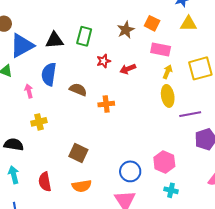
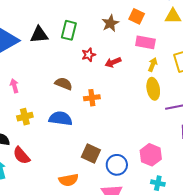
blue semicircle: (49, 74) -> (61, 118), moved, turned 90
brown square: (78, 153) -> (91, 153), moved
red semicircle: (45, 182) -> (21, 156), moved, turned -30

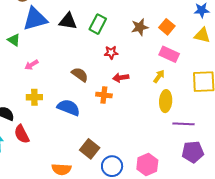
red arrow: (113, 62) -> (121, 78), moved
yellow arrow: (153, 65) -> (159, 76), moved
pink arrow: (14, 86) -> (32, 65), turned -120

